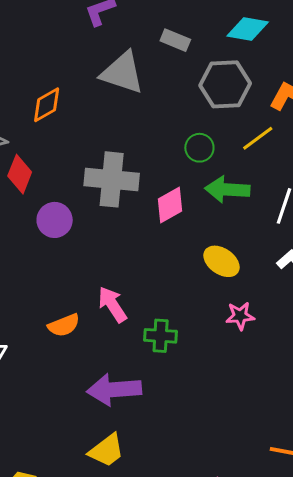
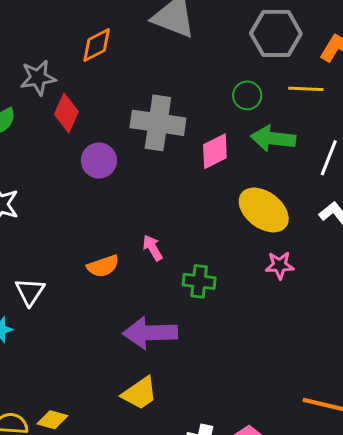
yellow line: (258, 138) -> (306, 89), turned 36
yellow ellipse: (222, 261) -> (264, 210), size x1.4
pink arrow: (112, 305) -> (153, 248), size x0.7

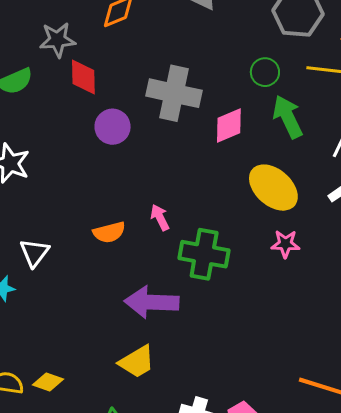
red diamond: (66, 113) -> (83, 77), turned -30
green arrow: (273, 139) -> (288, 117), turned 54
green cross: (199, 281) -> (204, 254), size x1.5

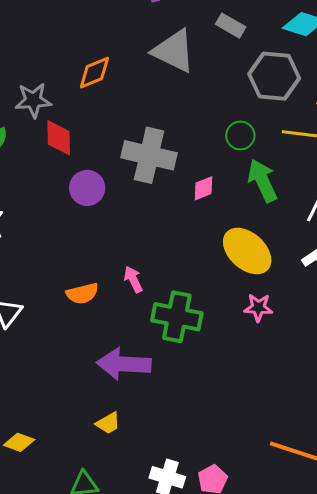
pink diamond: (229, 125) -> (204, 188), size x0.7
yellow trapezoid: (137, 362) -> (108, 423), size x0.7

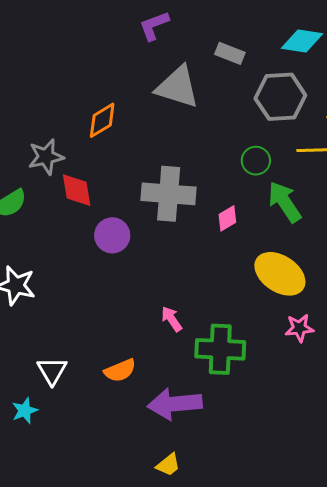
orange semicircle: (82, 294) -> (120, 370), moved

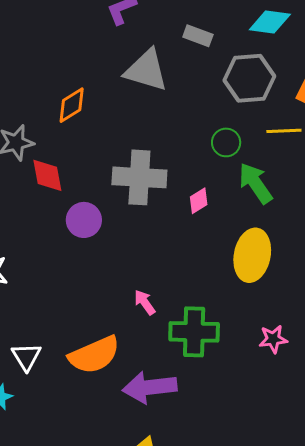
yellow ellipse: (280, 274) -> (252, 255), turned 69
pink star: (299, 328) -> (273, 339), moved
orange semicircle: (120, 370) -> (94, 355), size x1.6

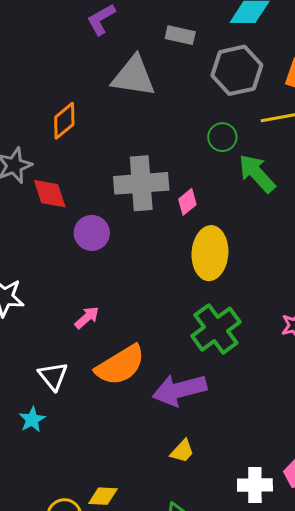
pink diamond: (199, 201) -> (187, 202), moved
yellow ellipse: (252, 255) -> (210, 253), moved
pink arrow: (145, 302) -> (87, 318), moved, turned 92
green cross: (194, 332) -> (216, 329), turned -30

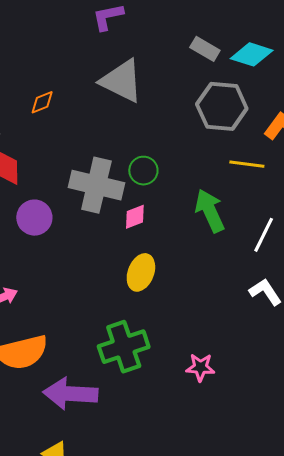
gray rectangle: (180, 35) -> (205, 49), moved
orange diamond: (64, 121) -> (42, 102), size x0.7
green circle: (222, 137) -> (143, 171), moved
yellow ellipse: (210, 253) -> (141, 272), size x0.7

